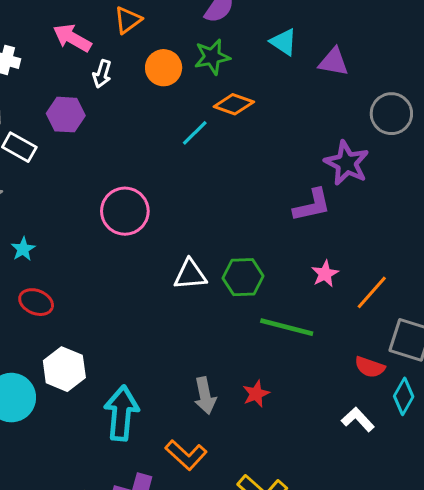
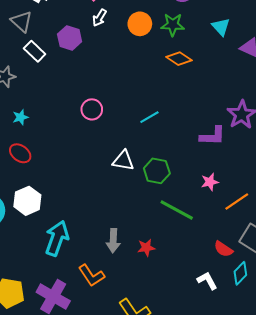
cyan line: (195, 133) -> (149, 117), moved
pink circle: (125, 211) -> (92, 109), size x0.7

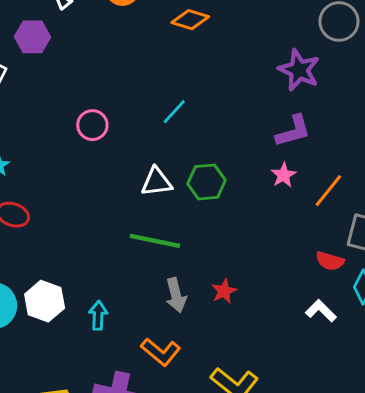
purple L-shape: (213, 136) -> (293, 131), moved
white hexagon: (27, 201) -> (45, 301), moved
green line: (177, 210) -> (155, 241), moved
cyan arrow: (57, 238) -> (98, 315), size x0.6

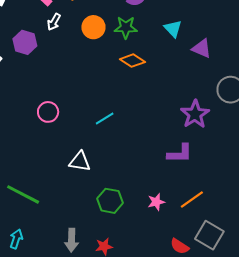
pink star: (284, 175) -> (156, 202), moved
green hexagon: (207, 182) -> (110, 201), moved
green line: (155, 241) -> (23, 194), moved

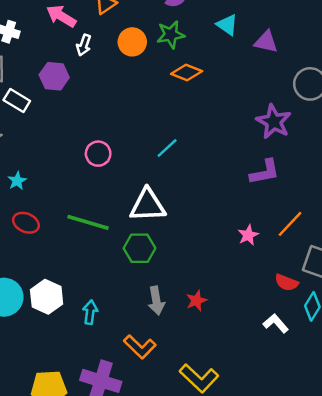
white triangle: (80, 162) -> (148, 205), size x1.4
green line: (23, 194) -> (88, 222), moved
green hexagon: (110, 201) -> (140, 248), moved

